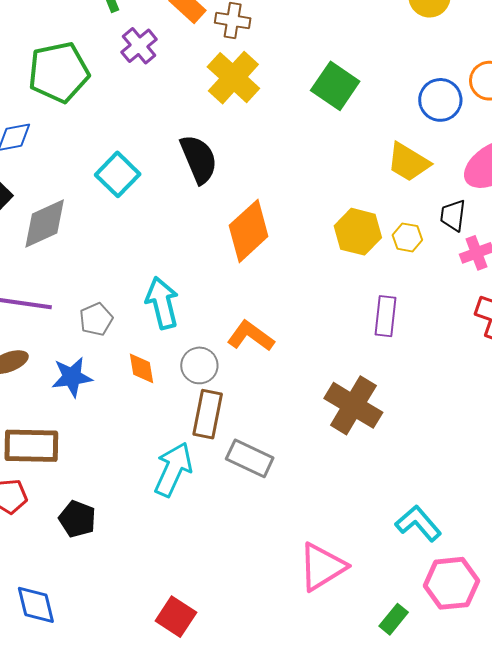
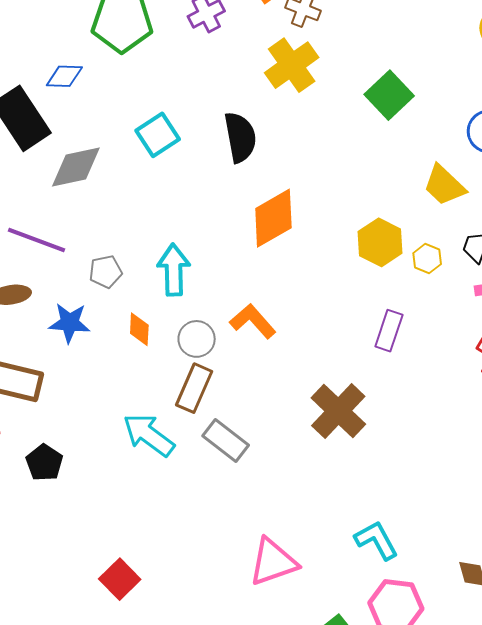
cyan arrow: (173, 469) -> (149, 435), turned -90

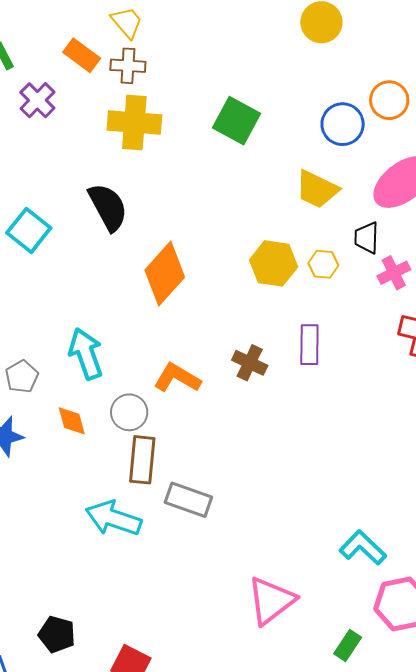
yellow cross: (292, 65) -> (134, 122), turned -32
brown cross: (338, 411) -> (250, 363), moved, size x0.6
black pentagon: (44, 463) -> (57, 634), moved

